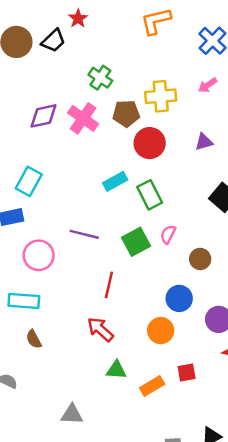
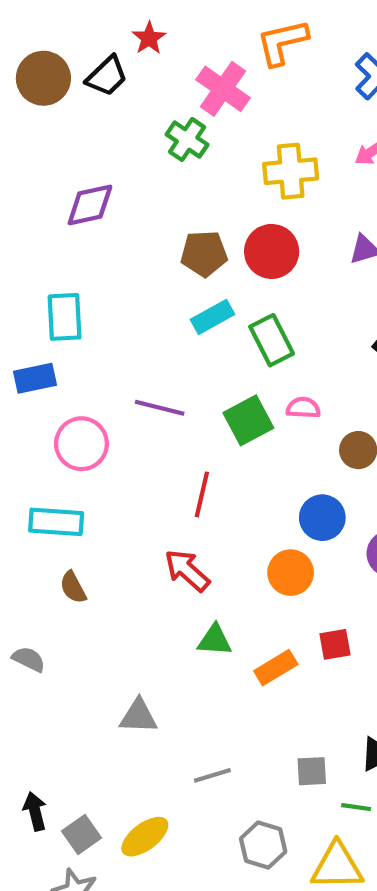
brown pentagon: (126, 113) -> (204, 254), moved
pink cross: (83, 118) -> (223, 89), moved
cyan rectangle: (29, 181) -> (65, 317), turned -32
pink semicircle: (168, 234) -> (303, 408), turned 66

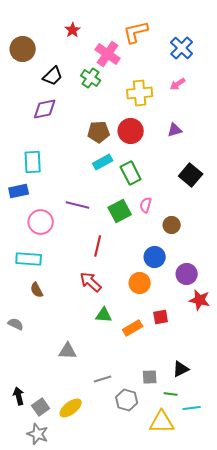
black trapezoid: (107, 76) -> (53, 76), moved
pink semicircle: (303, 408) -> (146, 205), turned -77
gray hexagon: (263, 845) -> (127, 400), moved

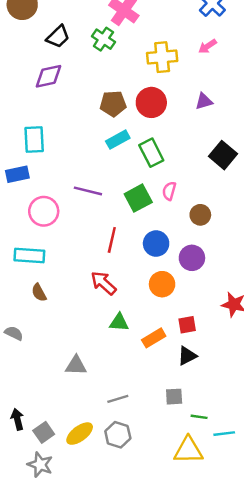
blue circle: (155, 257) -> (156, 244), moved
purple circle: (187, 274) -> (192, 258), moved
black triangle: (181, 369) -> (187, 356), moved
gray hexagon: (127, 400) -> (118, 435), moved

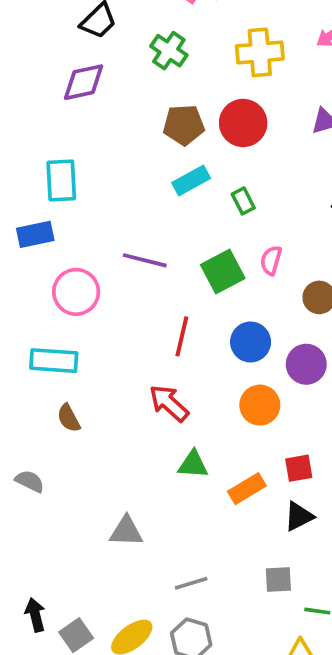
green cross: (103, 39) -> (169, 51), moved
green rectangle: (151, 153) -> (243, 201), size x0.6

